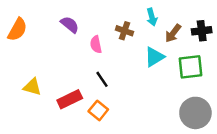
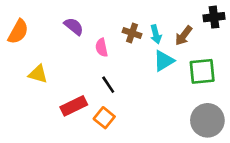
cyan arrow: (152, 17) -> (156, 34), moved
black cross: (202, 31) -> (214, 17), moved
yellow triangle: (32, 87) -> (38, 74), moved

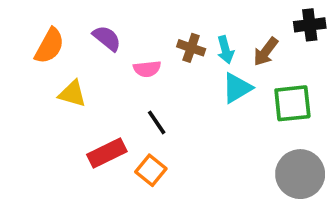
orange semicircle: (18, 32) -> (49, 46), moved
pink semicircle: (102, 48) -> (147, 69), turned -84
yellow triangle: (38, 74) -> (72, 94), moved

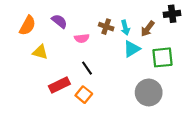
gray circle: (300, 174) -> (149, 92), moved

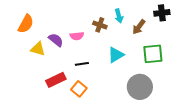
purple semicircle: (59, 21) -> (56, 40), moved
cyan arrow: (125, 28) -> (119, 16), moved
cyan triangle: (132, 49) -> (116, 55), moved
black line: (87, 68) -> (82, 64), turned -64

